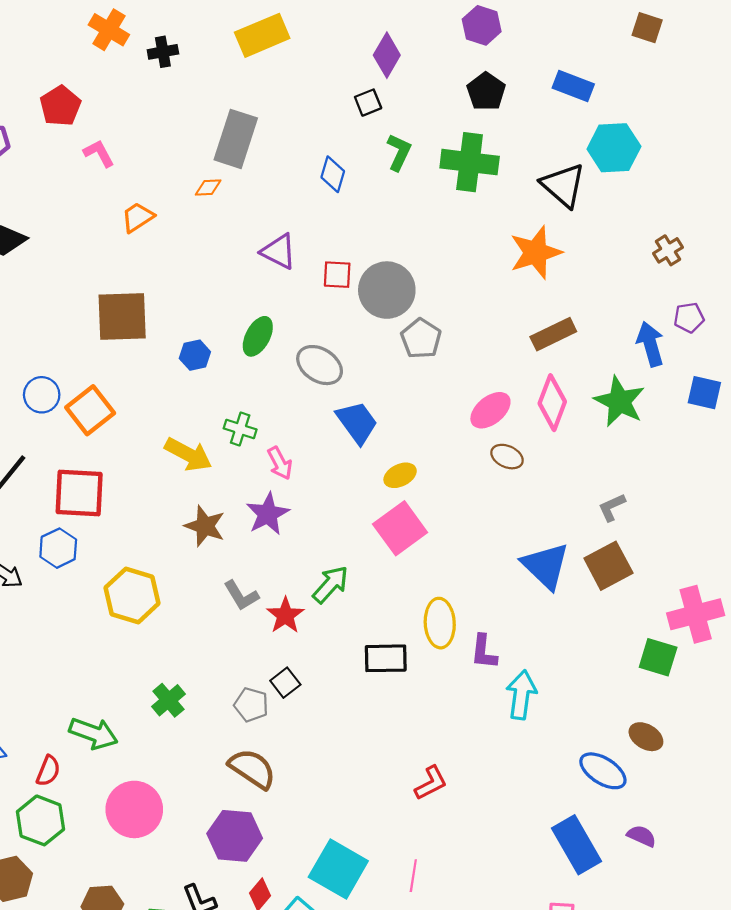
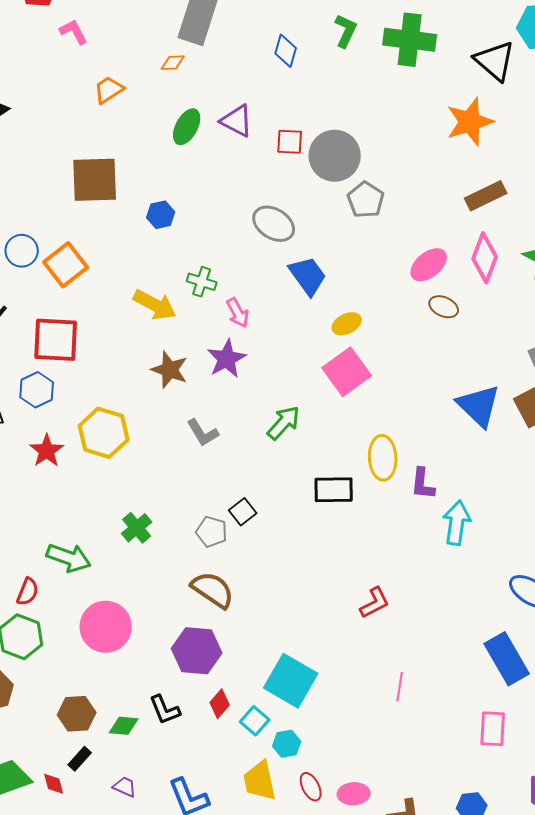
green ellipse: (258, 336) -> (187, 127), moved
red star: (285, 615) -> (47, 451), moved
pink line: (413, 876) -> (400, 687), moved

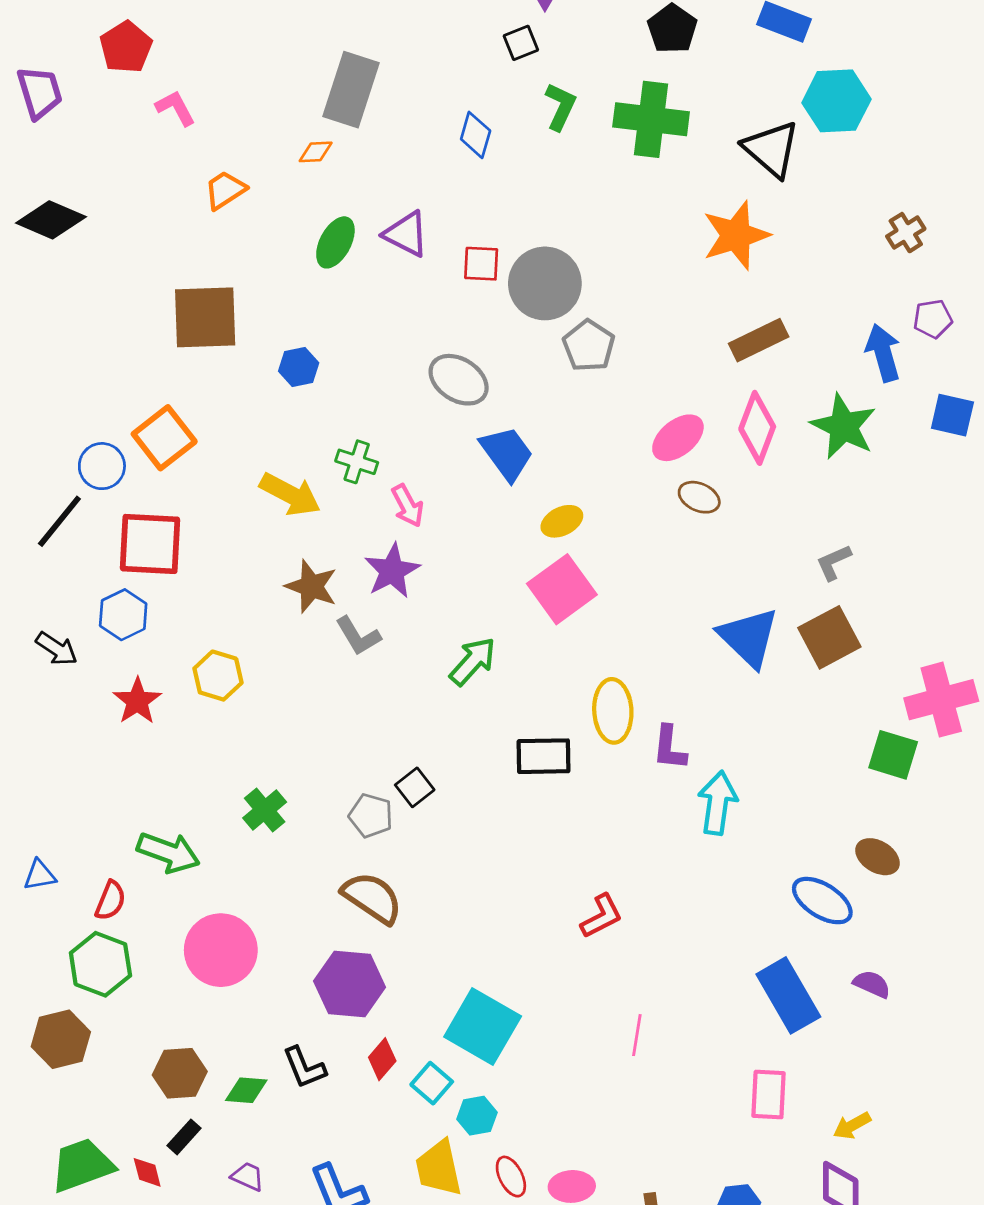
blue circle: (22, 251) -> (102, 466), moved
yellow hexagon: (104, 433) -> (218, 676), size x0.7
gray L-shape: (203, 433) -> (358, 636), moved

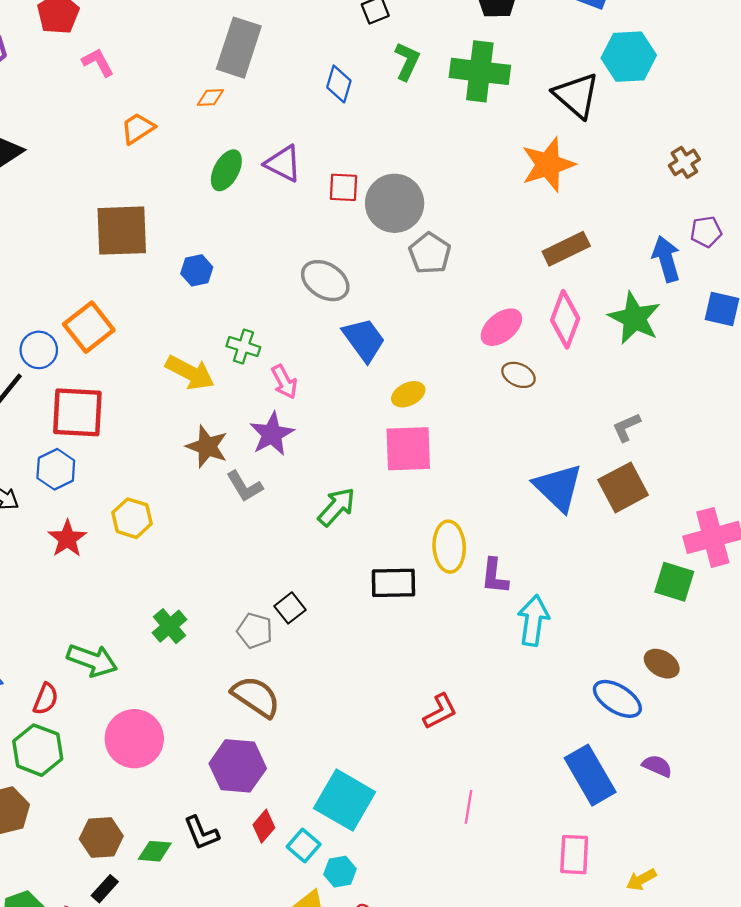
pink square: (562, 589) -> (408, 449), turned 34

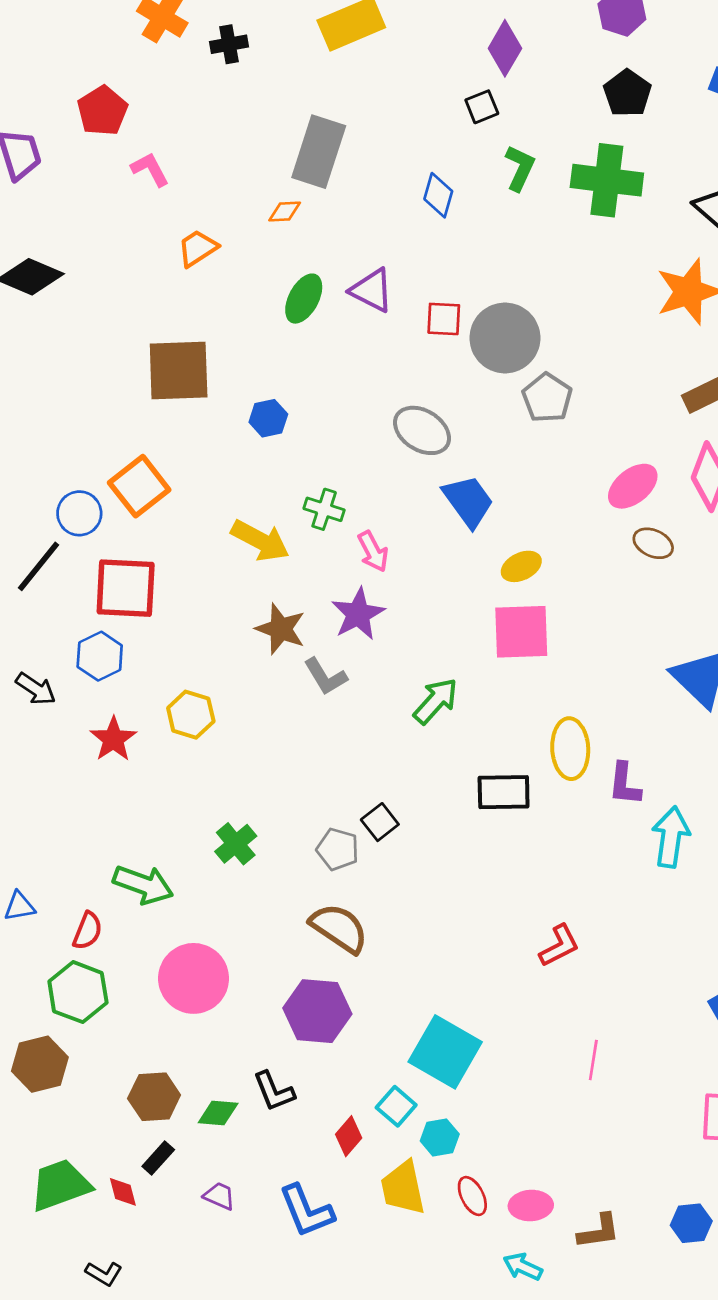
red diamond: (264, 826) -> (349, 1136), moved

